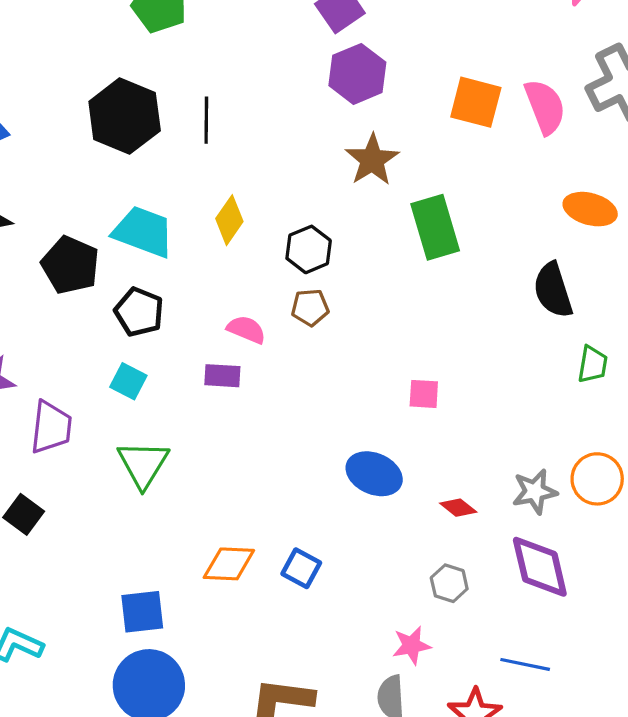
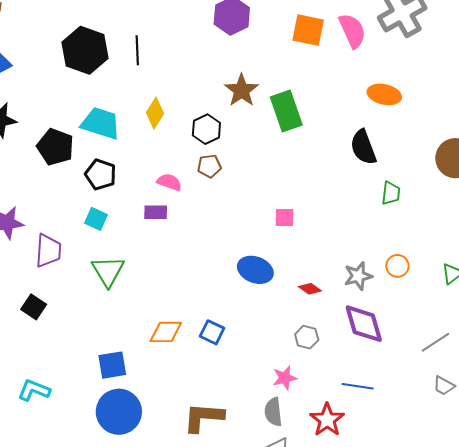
brown star: (372, 160) -> (242, 90), moved
orange circle: (597, 479) -> (397, 266), size x0.7

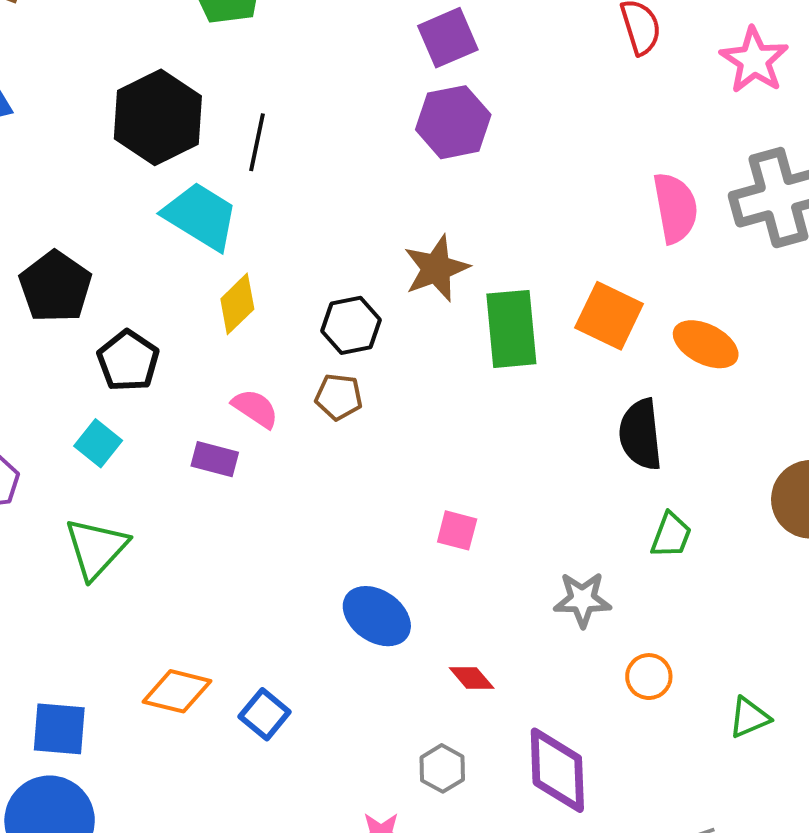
orange square: (308, 30) -> (609, 316), moved
yellow diamond: (155, 113) -> (237, 304), moved
cyan trapezoid: (101, 123) -> (201, 216), moved
gray star: (358, 276) -> (582, 600), moved

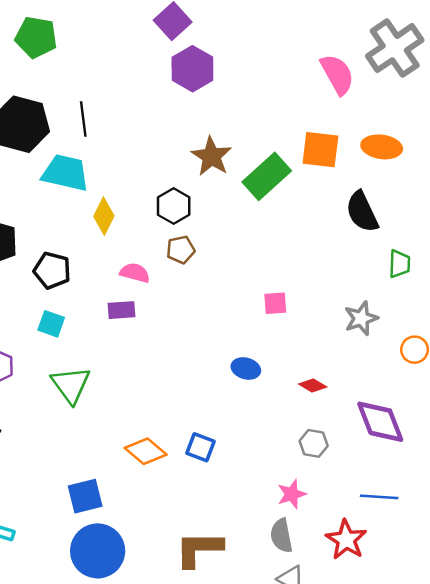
green rectangle: (511, 329) -> (267, 176), turned 72
blue ellipse: (377, 616) -> (246, 368), size x0.7
orange diamond: (177, 691) -> (146, 451), turned 45

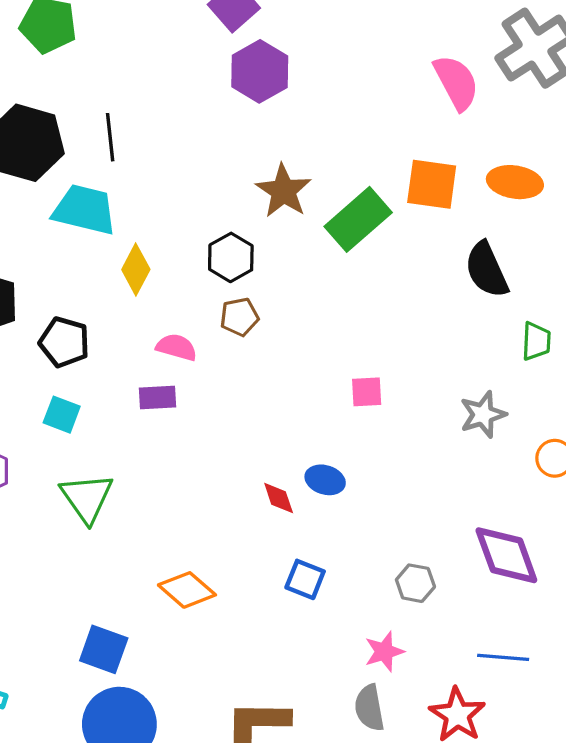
red diamond: (313, 385) -> (279, 498), moved, turned 40
blue square: (201, 447) -> (305, 579), moved
blue square: (85, 496) -> (104, 649), turned 33

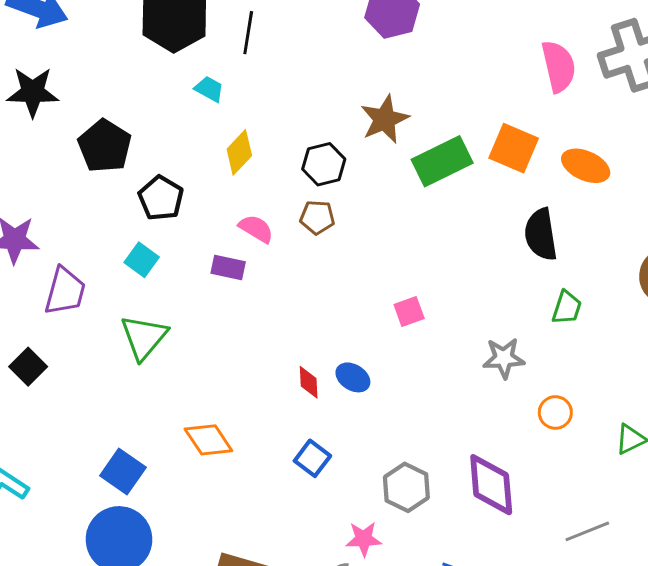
cyan trapezoid: (85, 210) -> (209, 89), size x0.5
pink square: (367, 392) -> (409, 312), turned -32
gray hexagon: (415, 583) -> (406, 487), size x1.4

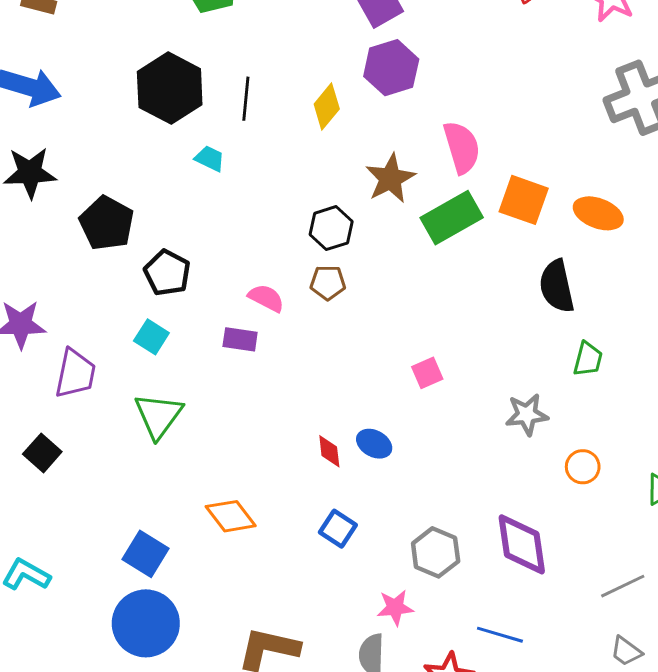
pink semicircle: (559, 66) -> (462, 147), moved
yellow diamond: (239, 152) -> (327, 107), moved

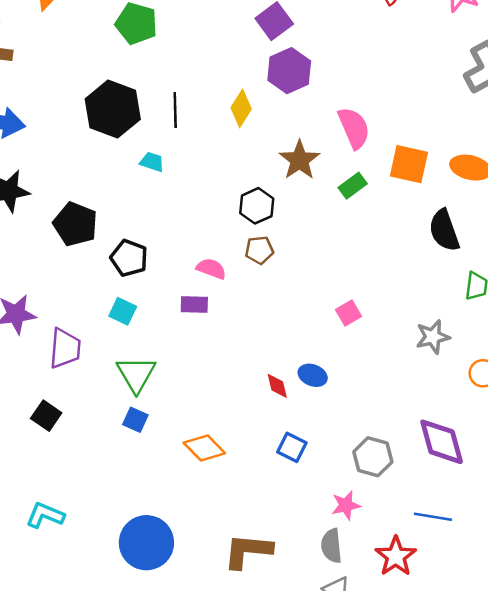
green rectangle: (452, 218) -> (353, 186), size x0.6
blue square: (146, 554) -> (135, 420), moved, size x0.7

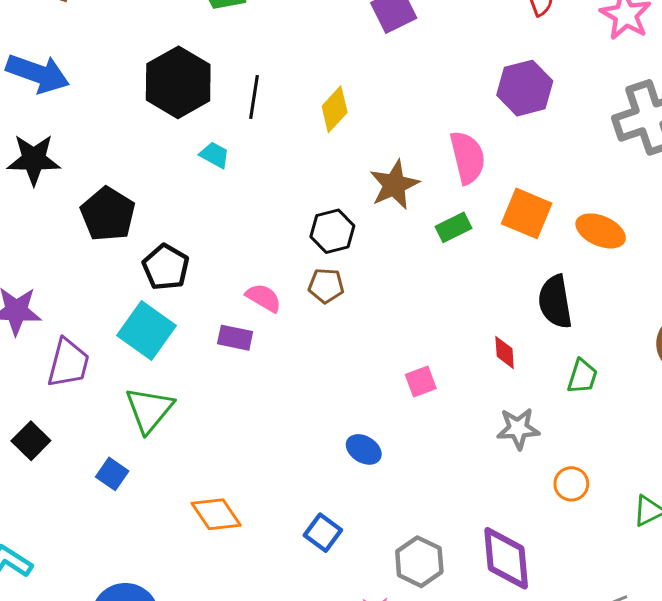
purple hexagon: (289, 71) -> (525, 88), moved
cyan square: (123, 311) -> (147, 330), size x1.6
red diamond: (277, 386) -> (505, 352), moved
blue square: (135, 420) -> (112, 474), moved

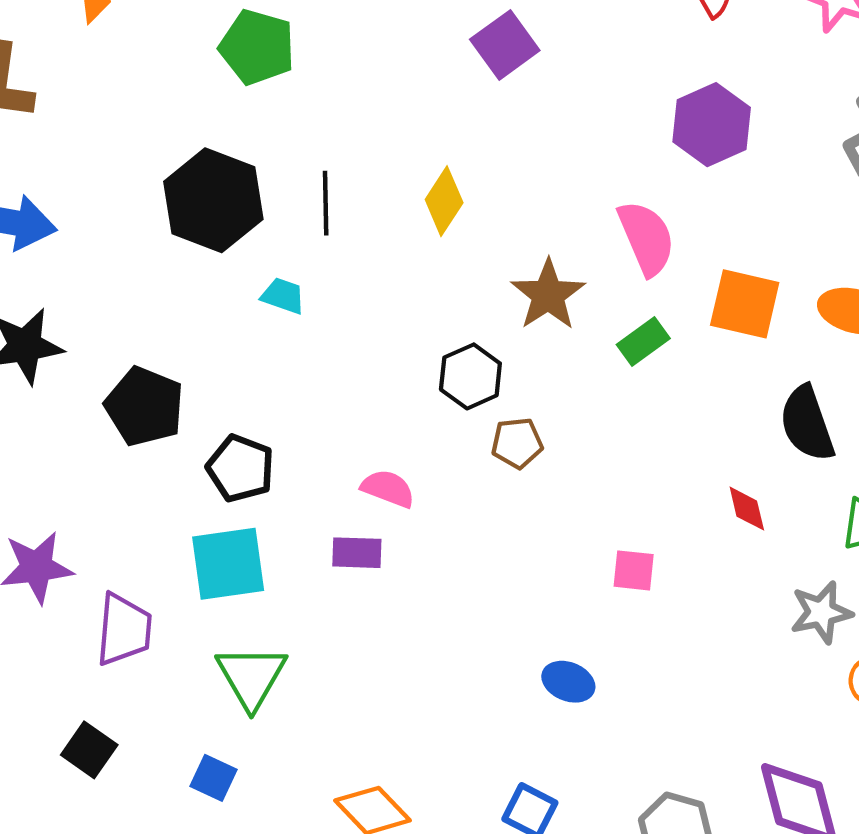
brown pentagon: (326, 286) -> (517, 443), moved
cyan square: (147, 330) -> (228, 564), turned -34
pink square: (421, 382) -> (634, 570), turned 36
gray star: (518, 429) -> (821, 612), moved

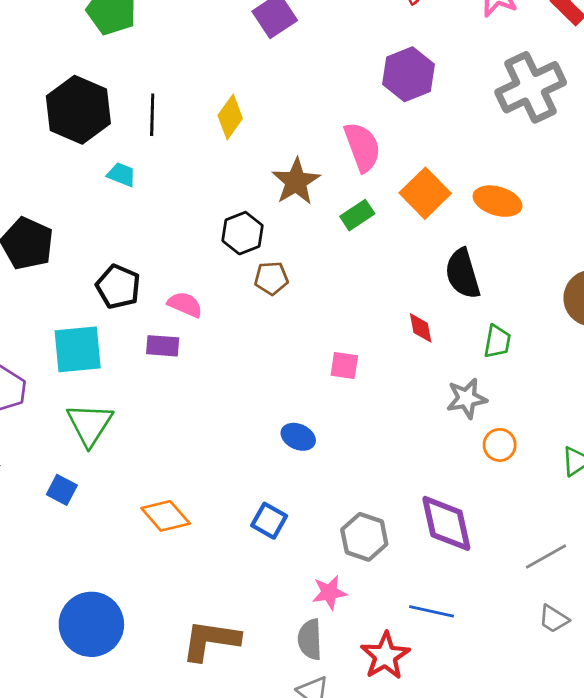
orange square: (745, 304) -> (425, 193), turned 30
black pentagon: (240, 468) -> (118, 287), moved

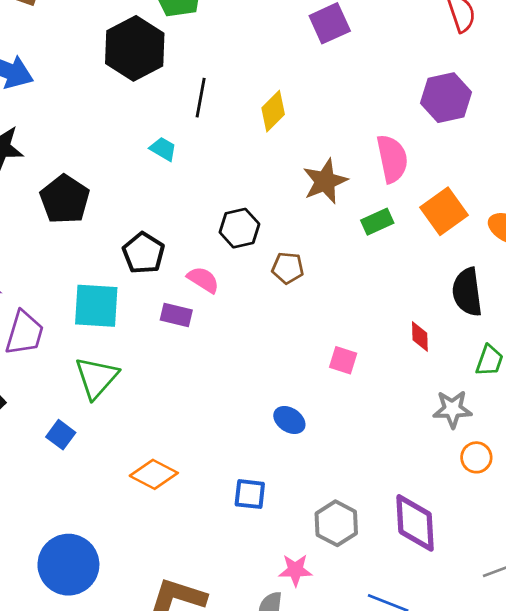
black hexagon: (78, 110) -> (135, 48), moved
black hexagon: (243, 233) -> (239, 228), moved
orange diamond: (166, 516) -> (154, 474), turned -30
blue square: (269, 521) -> (250, 494), turned -32

